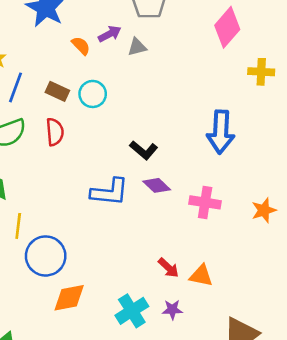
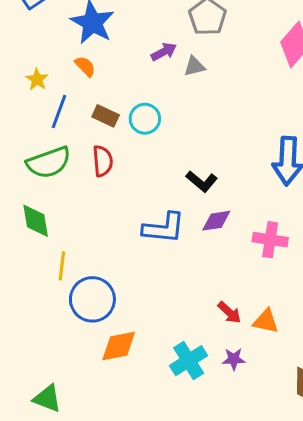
orange semicircle: (81, 46) -> (85, 66), moved
purple diamond: (157, 185) -> (216, 221), turned -52

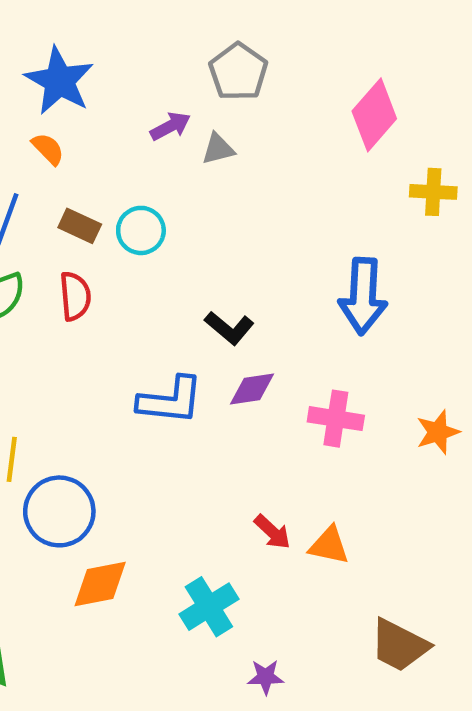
purple star: (234, 359) -> (266, 677), moved

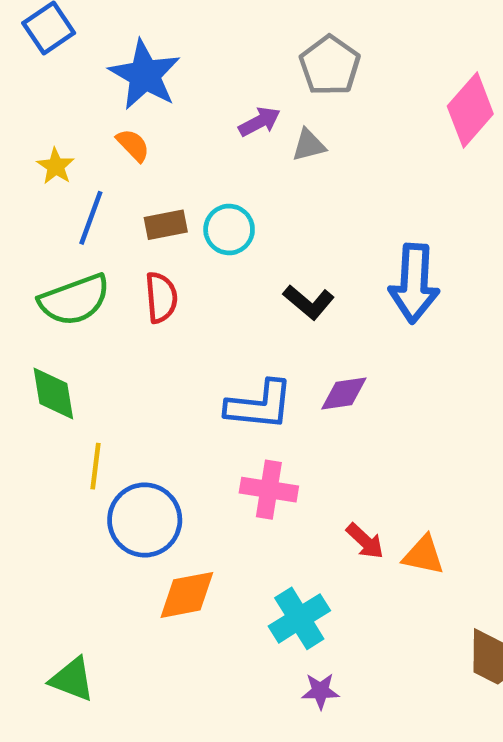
brown rectangle: (80, 226) -> (166, 225), turned -36
blue arrow: (363, 296) -> (414, 283), moved
black L-shape: (229, 328) -> (309, 302), moved
pink cross: (336, 419) -> (269, 490), moved
purple star: (266, 677) -> (320, 691), moved

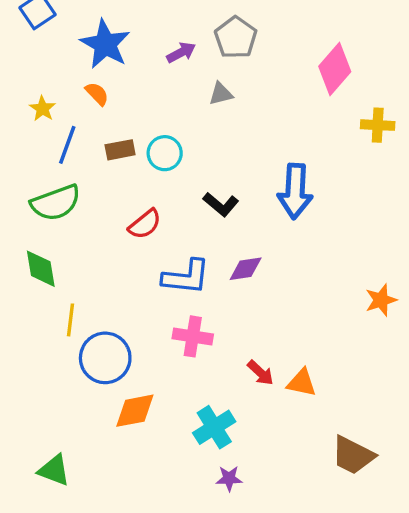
purple arrow: (260, 122) -> (181, 52), moved
red semicircle: (161, 297) -> (145, 224), moved, turned 56

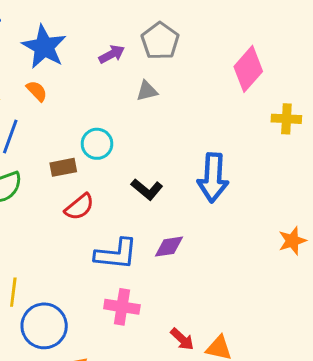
brown rectangle: (120, 150) -> (63, 167), moved
orange star: (381, 300) -> (292, 241), moved

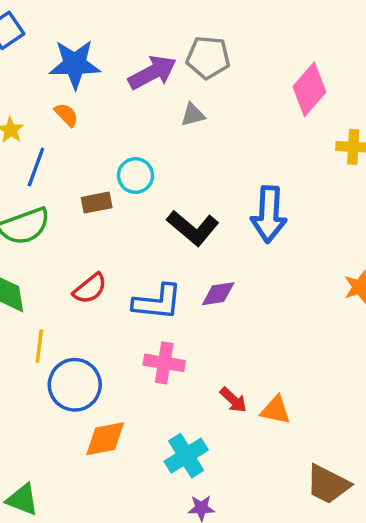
gray pentagon: (160, 41) -> (208, 57), turned -30
blue star: (44, 47) -> (75, 64), turned -30
purple arrow: (112, 54) -> (152, 73), size x1.6
black L-shape: (147, 189) -> (193, 228), size x1.4
red semicircle: (79, 207) -> (90, 289), moved

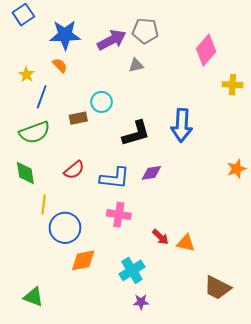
black L-shape: (193, 228) -> (136, 133), turned -56

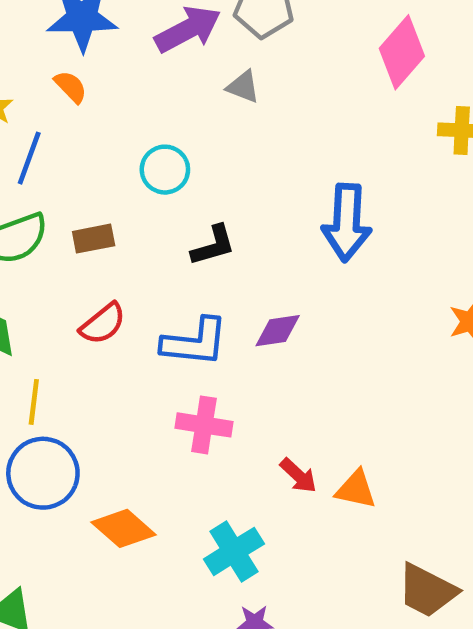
gray triangle: (136, 65) -> (243, 87), turned 35
brown rectangle: (78, 118) -> (94, 239), moved
black L-shape: (136, 133) -> (213, 245), moved, size x0.7
blue circle: (65, 228) -> (43, 473), moved
orange diamond: (83, 260) -> (123, 528), turned 52

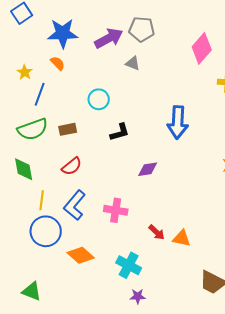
blue L-shape: (195, 342) -> (75, 205), moved, turned 124
cyan cross: (234, 551) -> (129, 265), turned -30

